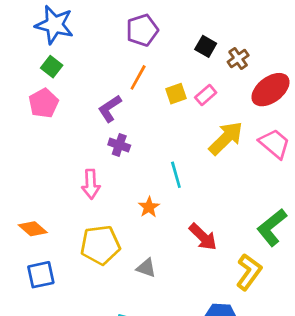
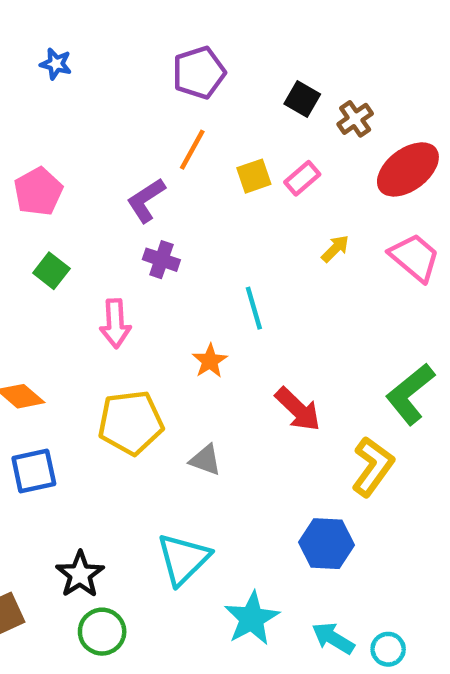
blue star: (54, 25) -> (56, 64), size x0.5
green square: (52, 67) -> (51, 271), moved
yellow arrow: (226, 138) -> (335, 249), size x0.5

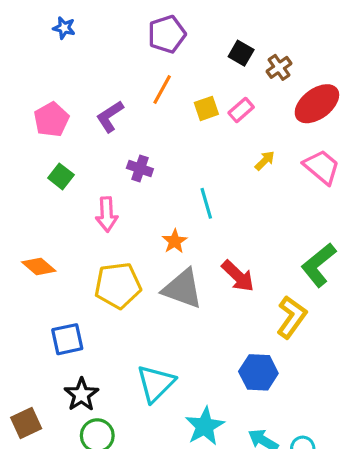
purple L-shape: (146, 200) -> (110, 116), moved
gray triangle: (205, 460) -> (183, 289), moved, size x1.8
blue square: (34, 471) -> (67, 339), moved

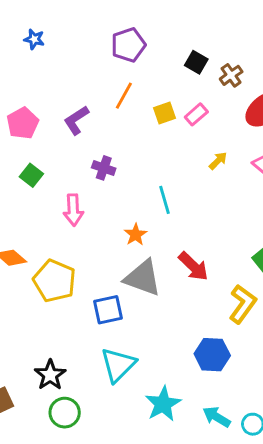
yellow pentagon: (118, 285) -> (54, 281), moved, turned 30
blue square: (67, 339) -> (108, 310), moved

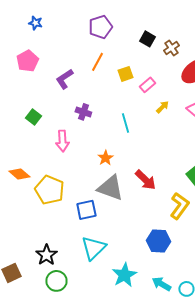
pink rectangle: (196, 114) -> (147, 85), moved
pink pentagon: (23, 123) -> (27, 61), moved
cyan line: (164, 200) -> (125, 123), moved

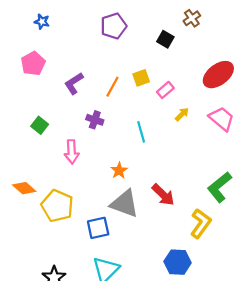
brown cross: (171, 48) -> (192, 18), moved
orange line: (97, 62) -> (112, 87), moved

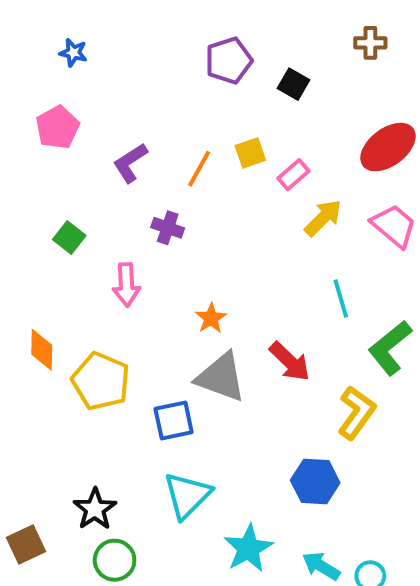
brown cross: (192, 18) -> (370, 43), moved, turned 35
purple pentagon: (114, 26) -> (229, 61), moved
yellow arrow: (182, 114) -> (323, 218), size x1.5
cyan line: (141, 132) -> (341, 299), moved
orange diamond: (24, 188) -> (42, 350), turned 50

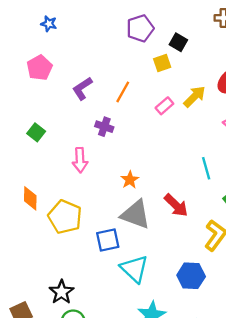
yellow square: (250, 153) -> (162, 63), moved
pink rectangle: (294, 175) -> (164, 106), moved
yellow arrow: (323, 218) -> (195, 97), moved
green square: (69, 238) -> (36, 132), moved
cyan triangle: (187, 495) -> (134, 269), moved, turned -32

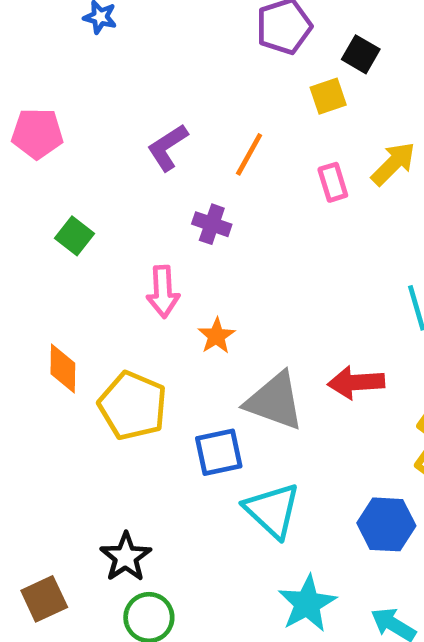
pink pentagon: (40, 68) -> (37, 133), moved, turned 30
pink rectangle: (164, 106) -> (333, 182), turned -66
orange star: (130, 180) -> (216, 336), moved
red arrow: (176, 205) -> (356, 382), turned 132

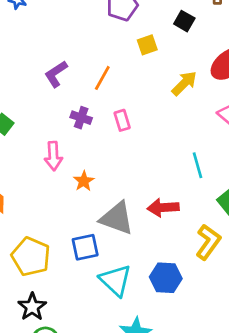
black square: (361, 54) -> (184, 21), moved
pink rectangle: (333, 182) -> (122, 120), moved
yellow pentagon: (133, 406) -> (31, 257), moved
blue hexagon: (386, 524) -> (166, 278), moved

